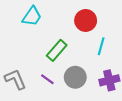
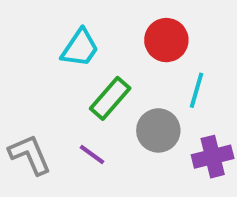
cyan trapezoid: (32, 16) -> (80, 48), moved
gray circle: (75, 77) -> (158, 130), moved

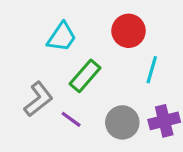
gray circle: (158, 130) -> (122, 122), moved
gray L-shape: (30, 155) -> (38, 99), moved, turned 75

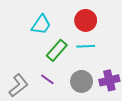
cyan line: (152, 70) -> (86, 46), moved, turned 72
gray L-shape: (38, 99) -> (18, 86), moved

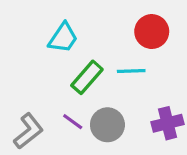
red circle: (86, 20) -> (152, 32), moved
gray circle: (81, 81) -> (107, 125), moved

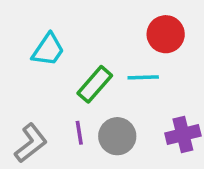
cyan trapezoid: (63, 38) -> (48, 50), moved
purple line: (73, 122) -> (79, 133), turned 45

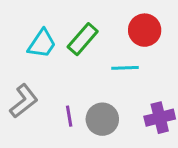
green rectangle: (95, 84) -> (83, 39), moved
gray L-shape: (31, 143) -> (24, 101), moved

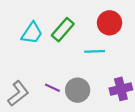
gray L-shape: (24, 101) -> (18, 94), moved
purple line: (69, 116) -> (52, 88), turned -56

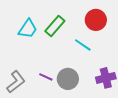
cyan line: (95, 51) -> (83, 45), turned 36

